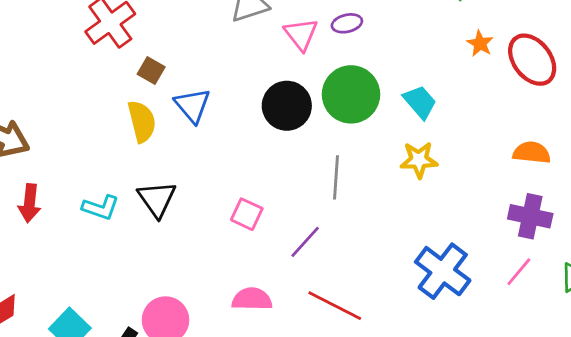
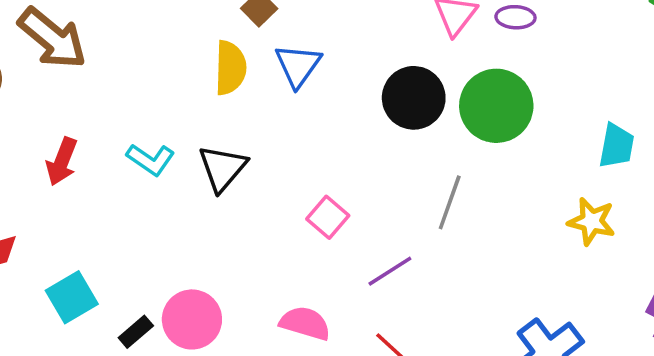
cyan trapezoid: (420, 102) -> (617, 146), moved, turned 36
yellow star: (419, 160) -> (592, 221), moved
red arrow: (29, 203) -> (62, 162), moved

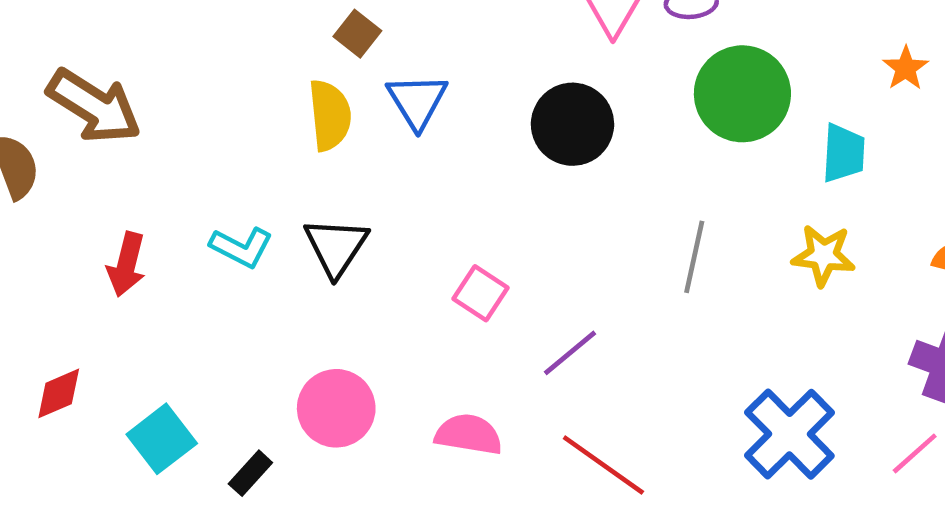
green circle: (496, 106) -> (742, 94), moved
gray line: (450, 202) -> (694, 257), moved
pink circle: (192, 319) -> (336, 408), moved

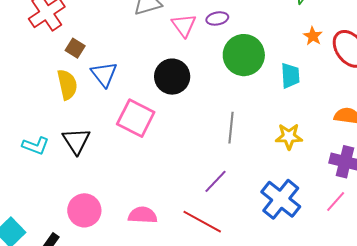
yellow star: (823, 255) -> (289, 136), moved
pink square: (481, 293) -> (136, 118), moved, size x1.6
purple line: (570, 353) -> (216, 181), moved

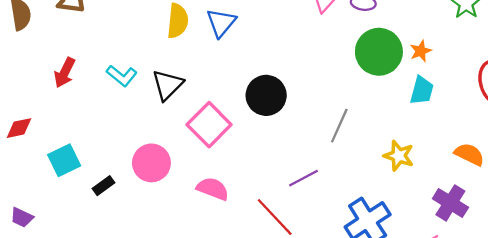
orange star: (313, 36) -> (421, 51), moved
black circle: (172, 77) -> (266, 95), moved
pink square: (136, 118) -> (209, 125), moved

